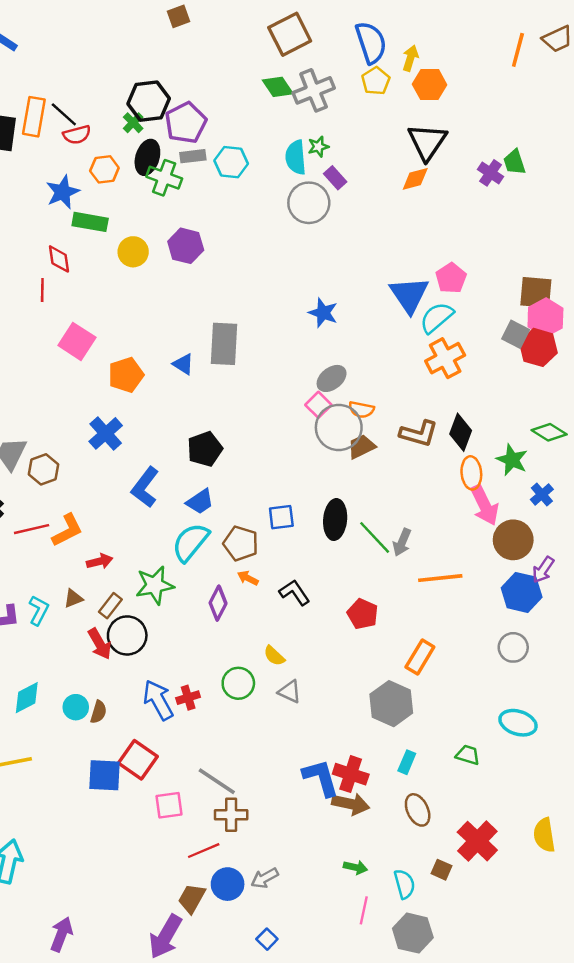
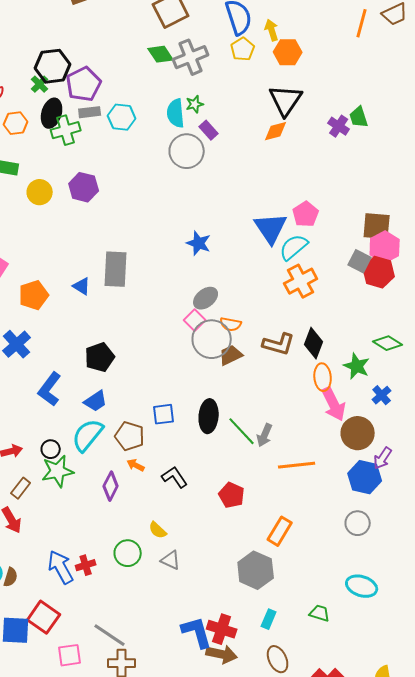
yellow arrow: (410, 58) -> (272, 30), turned -35
green cross: (164, 178) -> (66, 130), turned -36
black circle: (127, 635) -> (51, 449), moved, size x0.6

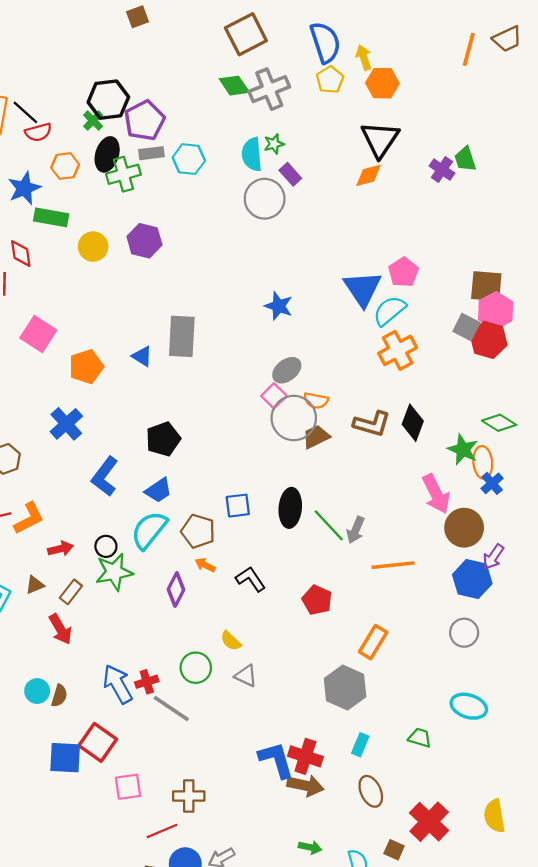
orange ellipse: (323, 377) -> (483, 462), moved
gray line: (110, 635) -> (171, 709), moved

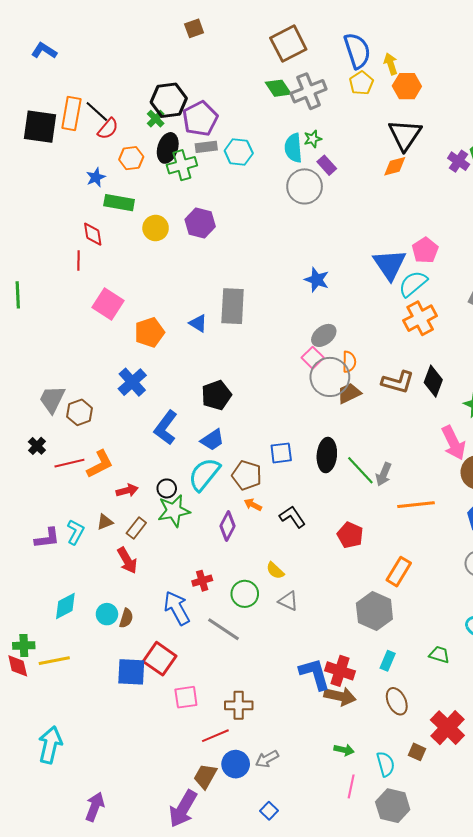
red semicircle: (38, 132) -> (108, 129), turned -35
blue star: (24, 188) -> (96, 177), size x0.7
orange semicircle: (316, 401) -> (349, 362), turned -100
red cross: (147, 682) -> (202, 581), moved

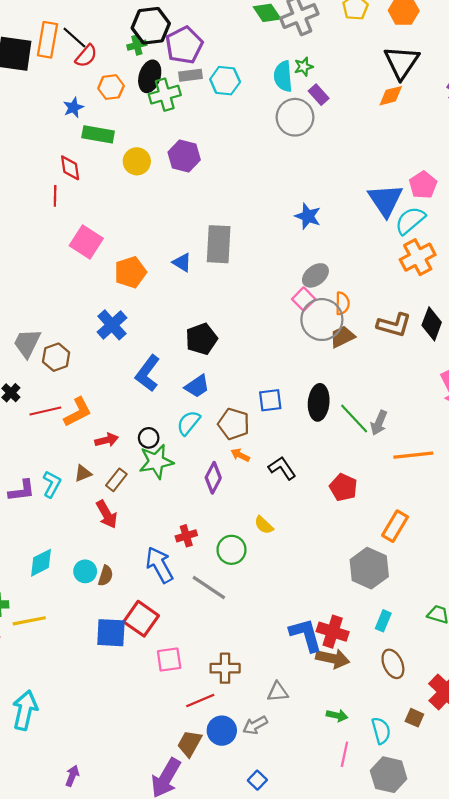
green cross: (156, 119) -> (137, 45), turned 30
cyan semicircle: (204, 474) -> (188, 423), size x0.7
gray triangle: (288, 601) -> (278, 692), moved, turned -30
purple arrow: (95, 807) -> (72, 776), size x0.7

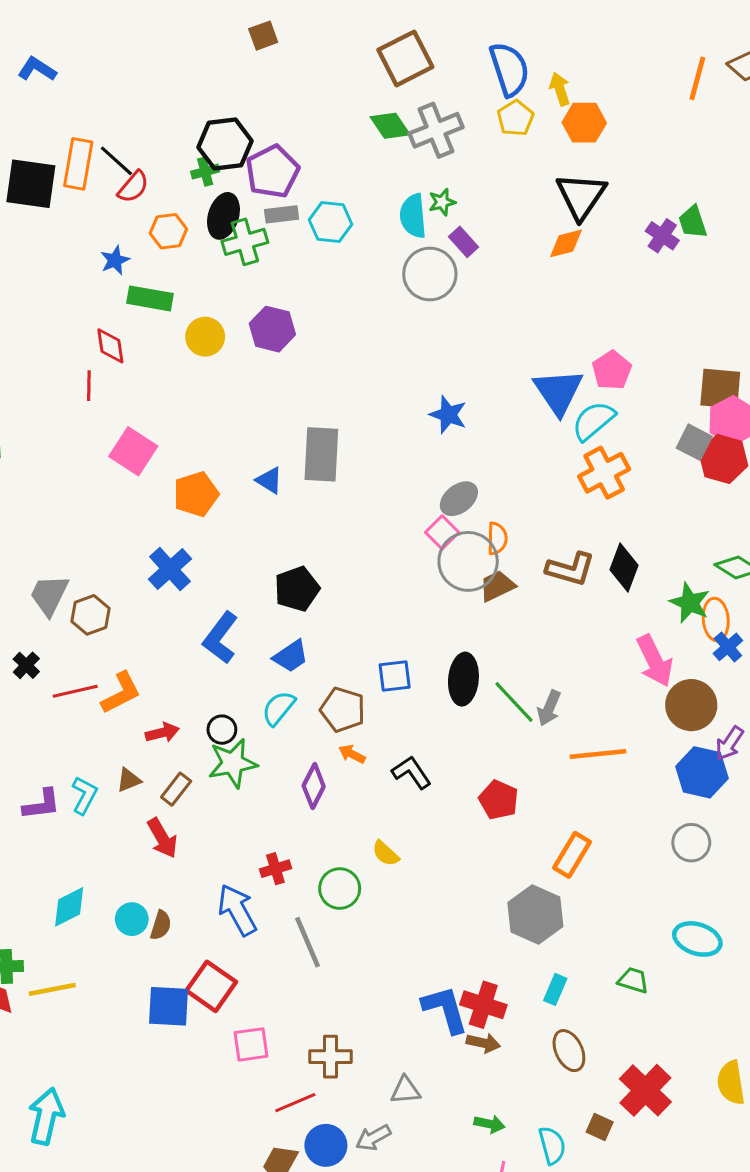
gray line: (209, 587) -> (308, 942), turned 33
brown arrow: (333, 658) -> (483, 1043), size x0.7

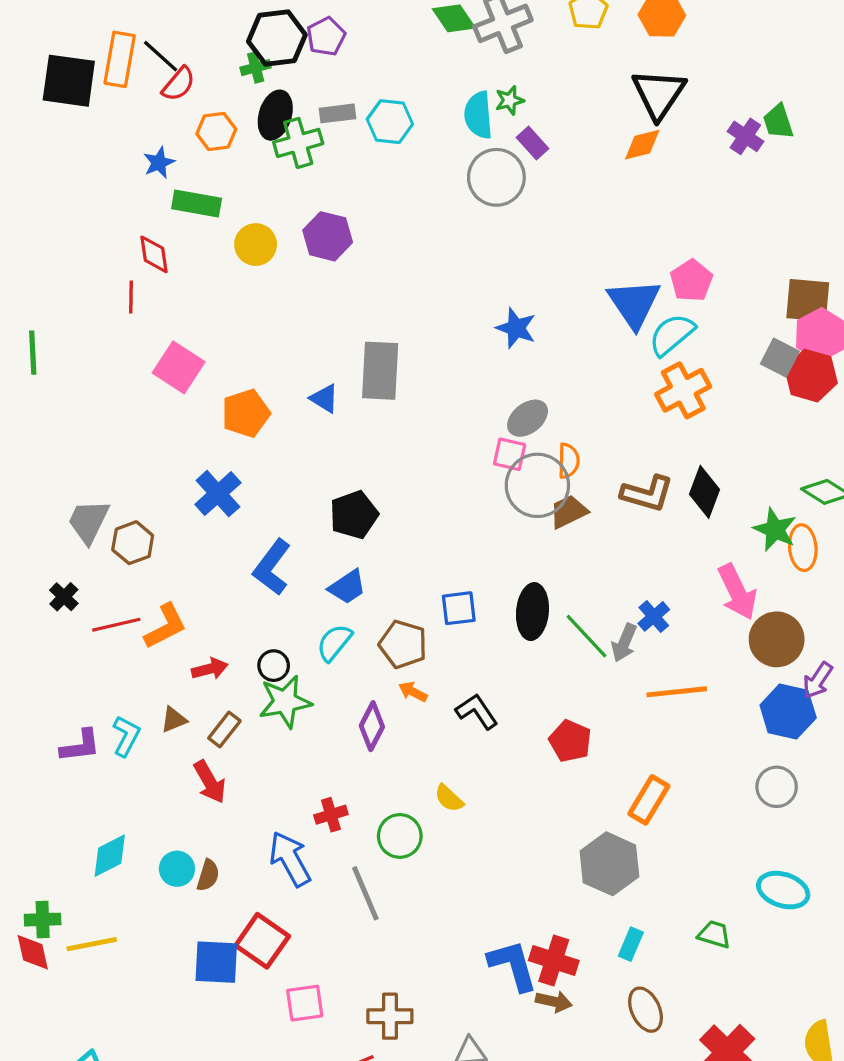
purple pentagon: (272, 172) -> (326, 36), moved, size x0.7
pink square: (442, 532) -> (510, 454), turned -32
blue cross: (728, 647) -> (654, 616), moved

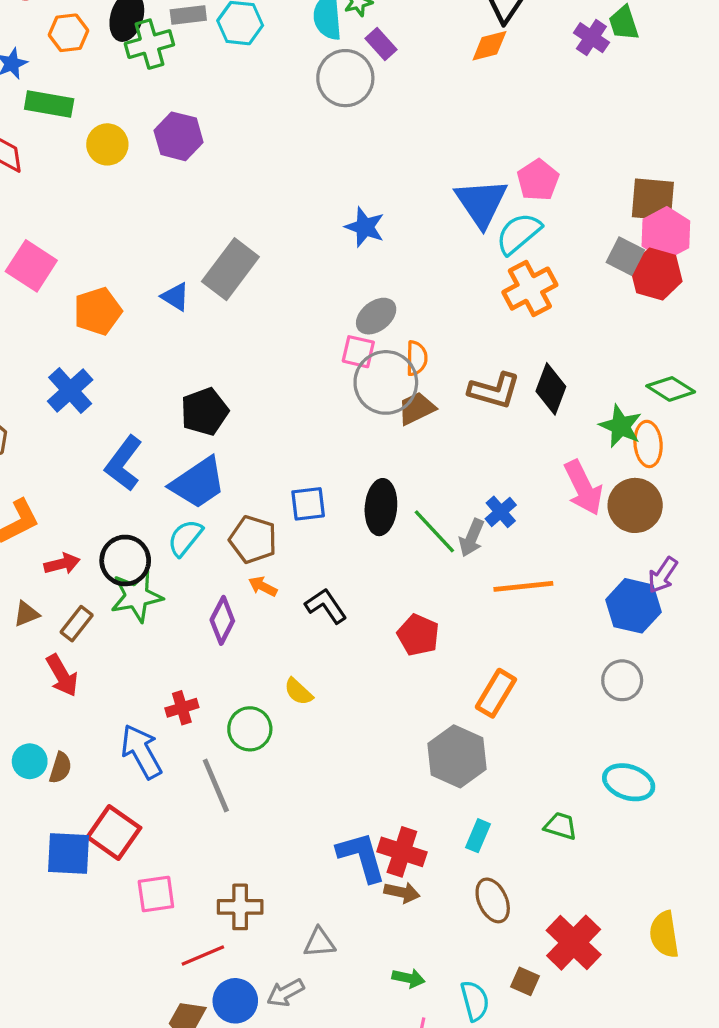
gray rectangle: (380, 371) -> (230, 269), turned 34
blue trapezoid: (347, 587) -> (198, 483), size x1.5
brown circle: (777, 639) -> (635, 505), moved
black circle: (274, 666) -> (125, 560), size x1.6

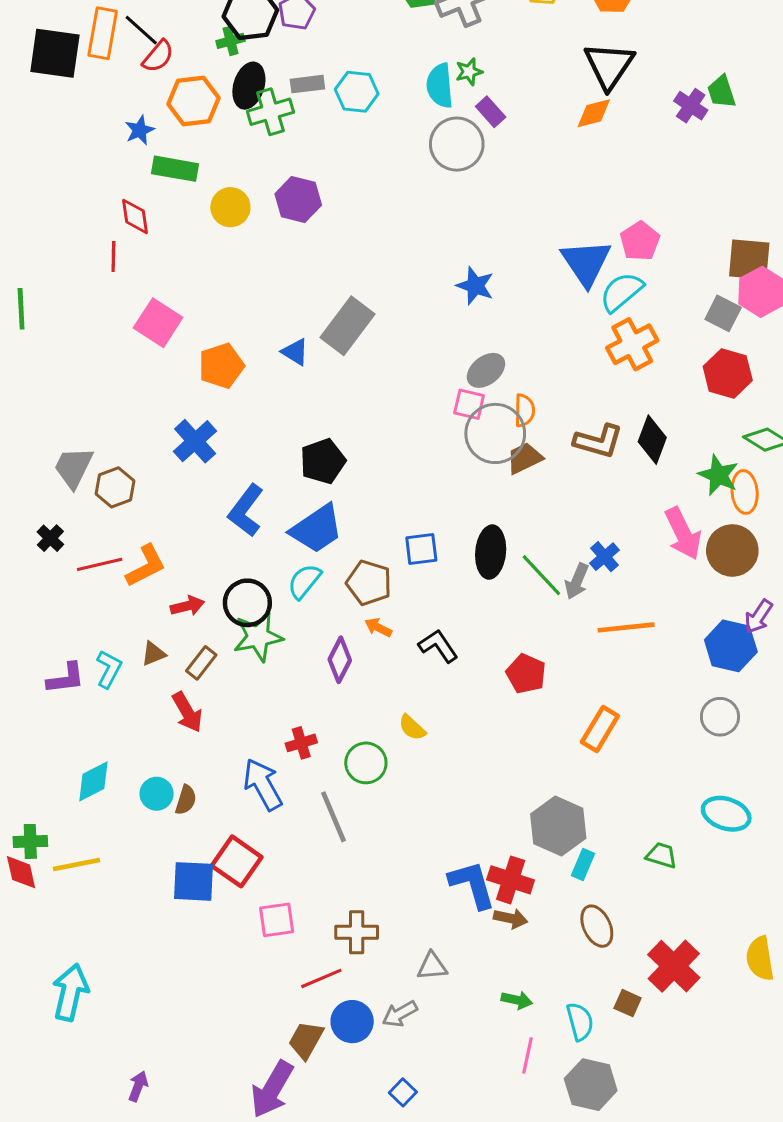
orange hexagon: (69, 33) -> (194, 101), size x1.4
red hexagon: (656, 274) -> (728, 373), moved
gray hexagon: (457, 756) -> (558, 826), moved

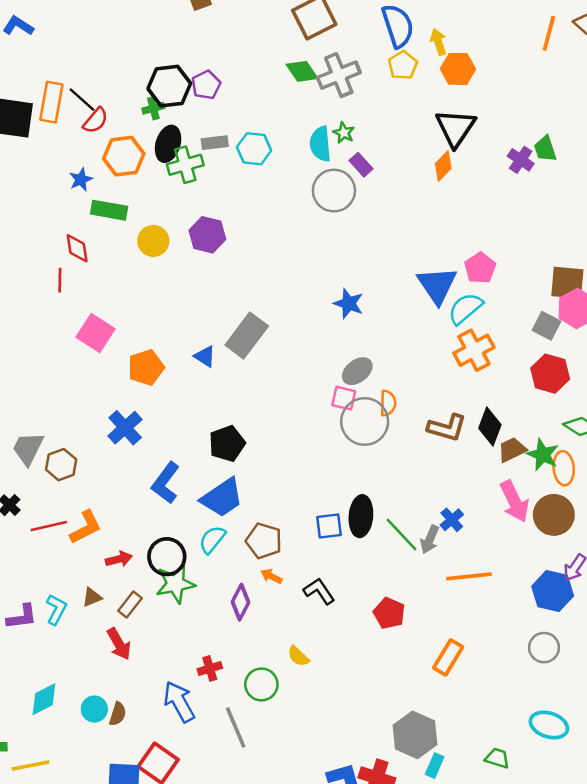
green star: (469, 72) -> (344, 133), turned -30
orange diamond: (594, 113) -> (443, 166), turned -32
brown trapezoid: (524, 458) -> (512, 450), moved
blue square: (421, 549) -> (329, 526), moved

